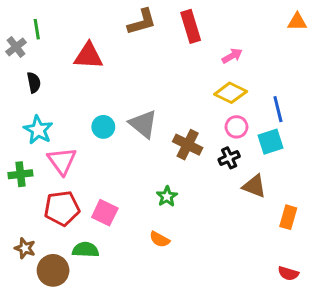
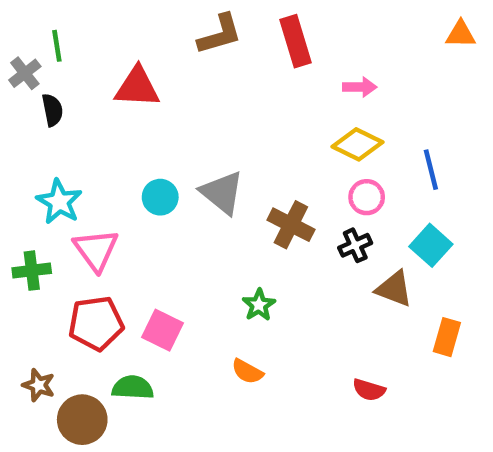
pink arrow: (232, 56) -> (360, 87), turned 30
black semicircle: (34, 82) -> (52, 110), moved
cyan square: (271, 142) -> (431, 245), moved, turned -30
red semicircle: (288, 273) -> (369, 390), moved

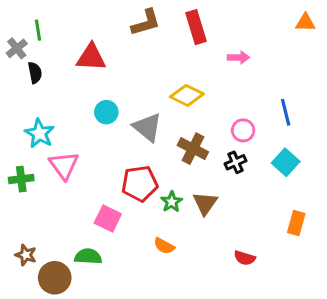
yellow diamond: (357, 144) -> (187, 95), moved
cyan circle: (160, 197) -> (106, 112), moved
brown triangle: (394, 289) -> (205, 203), moved, turned 44
red pentagon: (96, 323) -> (140, 184), moved

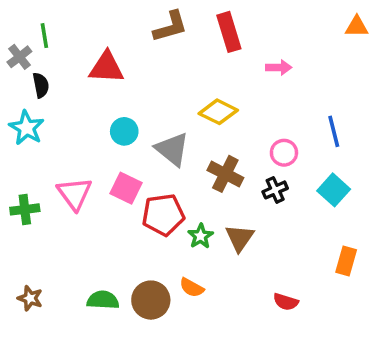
cyan star: (39, 133) -> (27, 128), moved
pink square: (108, 219) -> (126, 188), moved
brown circle: (55, 278) -> (151, 300), moved

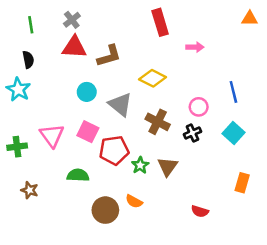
brown L-shape: (170, 27) -> (109, 56), moved
gray cross: (19, 57) -> (72, 20), moved
brown star: (30, 298) -> (29, 190), moved
green semicircle: (103, 300) -> (78, 175), moved

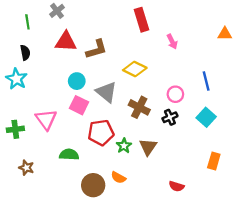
orange triangle: (250, 19) -> (225, 34), moved
gray cross: (72, 20) -> (57, 11), moved
pink arrow: (195, 47) -> (172, 42), turned 64
pink square: (88, 132) -> (79, 105), moved

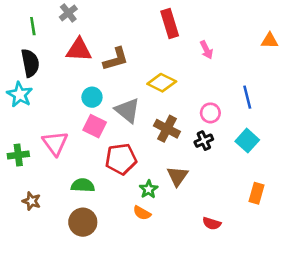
black semicircle: (25, 53) -> (30, 63), size x1.5
green star: (124, 146) -> (149, 189), moved
brown circle: (93, 185) -> (83, 222), moved

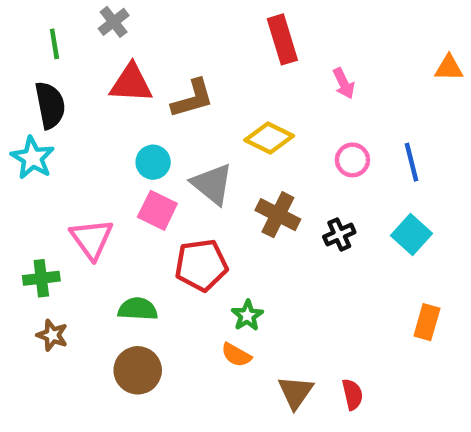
pink circle: (210, 113) -> (352, 160), moved
green cross: (18, 155) -> (41, 278), moved
brown triangle: (178, 176) -> (295, 392), moved
red semicircle: (212, 223) -> (352, 394), moved, turned -120

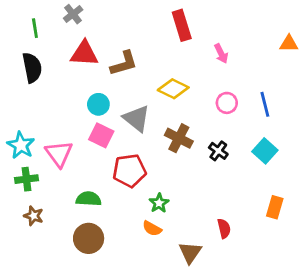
cyan star: (33, 158) -> (21, 145), moved
black cross: (339, 234) -> (218, 151), turned -30
red semicircle: (352, 394) -> (224, 228), moved

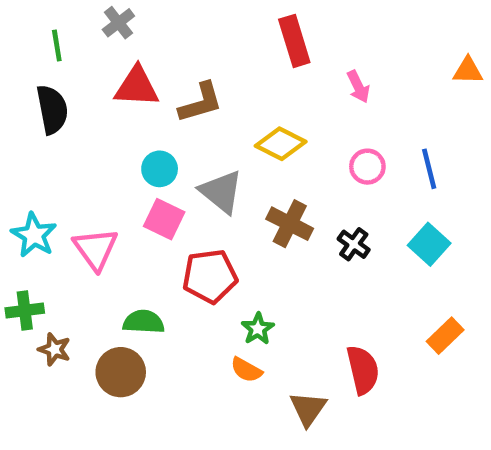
green cross: (26, 179) -> (25, 310), moved
orange rectangle: (275, 207) -> (445, 336), turned 30
red semicircle: (224, 228) -> (363, 370), size x1.5
brown circle: (89, 238) -> (121, 372), moved

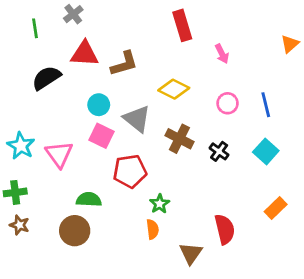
orange triangle: (468, 71) -> (290, 44), turned -42
black semicircle: (52, 109) -> (46, 78), moved, turned -112
brown star: (54, 349) -> (19, 225), moved
orange semicircle: (246, 370) -> (153, 229), turned -126

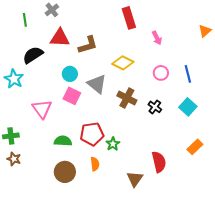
cyan star: (21, 146) -> (14, 79), moved
red pentagon: (130, 171) -> (92, 134), moved
orange semicircle: (153, 229) -> (95, 164), moved
brown circle: (75, 231) -> (65, 172), moved

